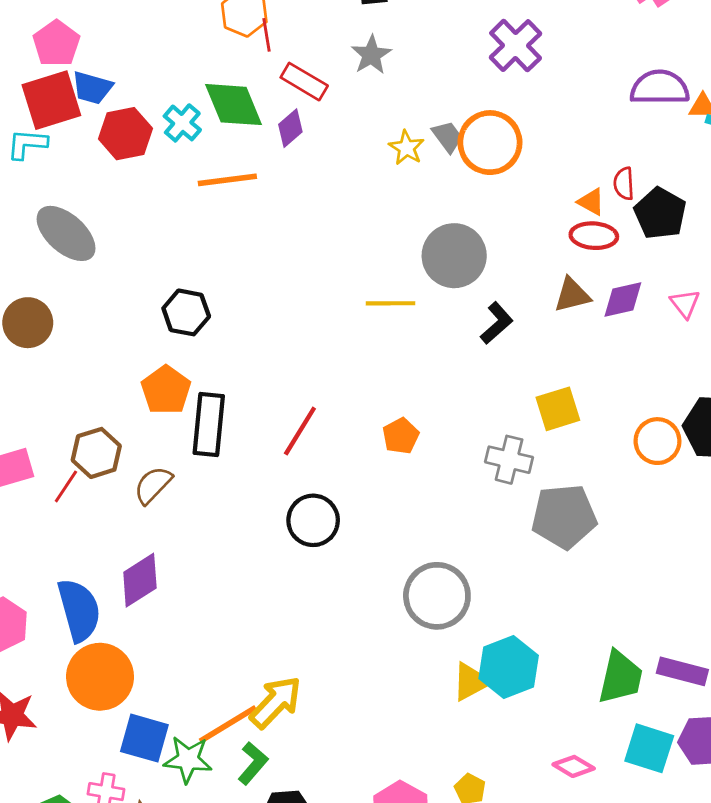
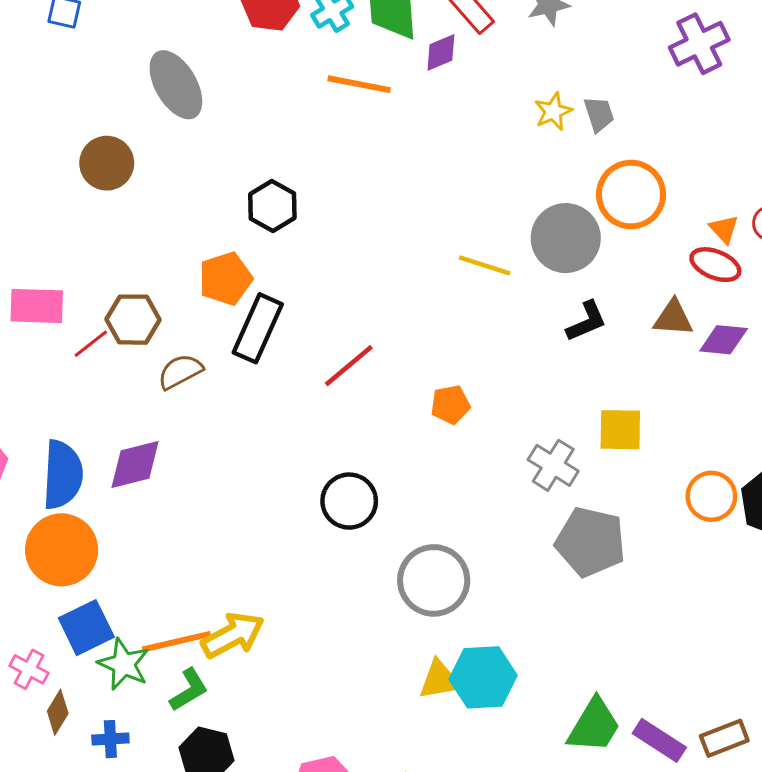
orange circle: (490, 143) -> (631, 194), moved
black circle: (313, 520) -> (349, 501), moved
blue square: (144, 738) -> (86, 628), turned 30

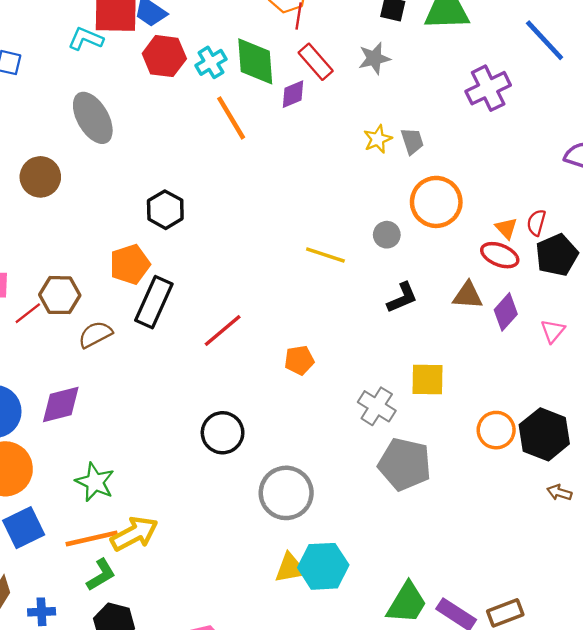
orange line: (359, 84) -> (231, 118), turned 48
gray circle: (566, 238) -> (387, 235), size x0.5
purple diamond: (724, 340) -> (506, 312), turned -54
green star: (124, 664) -> (95, 482), moved

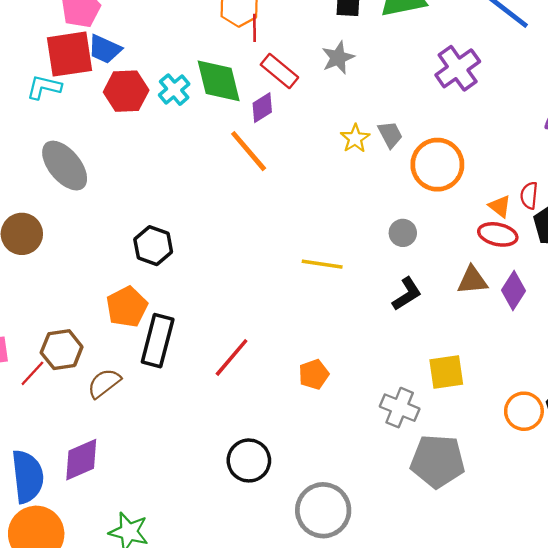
orange line: (231, 118) -> (249, 151), moved
orange circle: (436, 202) -> (437, 165), moved
gray circle: (387, 235) -> (403, 233), moved

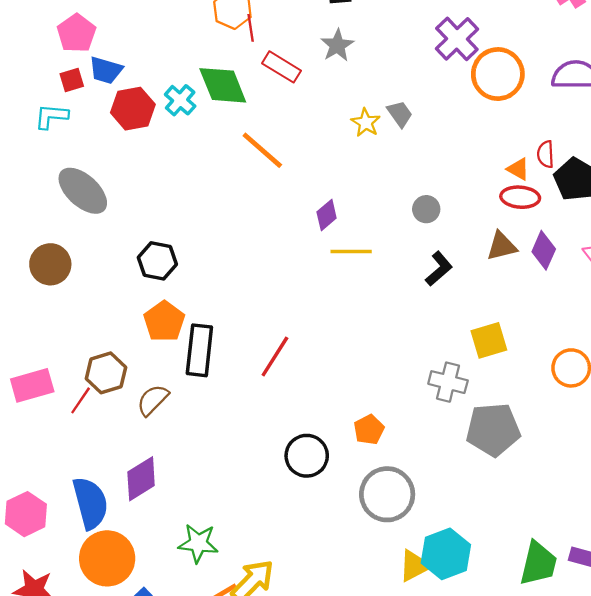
red square: (69, 54) -> (72, 80), size x0.5
purple diamond: (262, 108) -> (327, 215), moved
orange circle: (437, 165) -> (498, 74), moved
black hexagon: (153, 246) -> (157, 261), moved
orange pentagon: (314, 374) -> (369, 430), moved

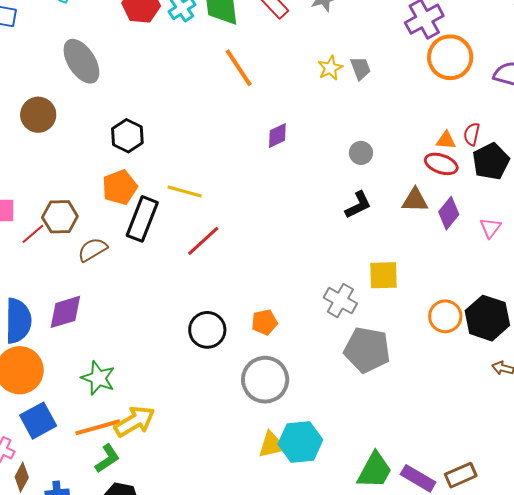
orange triangle: (518, 169) -> (446, 140), turned -40
yellow line: (351, 251) -> (185, 191), moved

